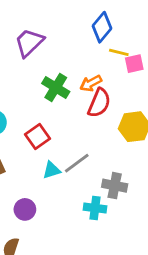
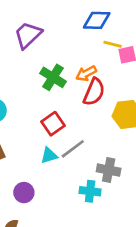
blue diamond: (102, 27) -> (97, 20), turned 52
red square: (38, 137) -> (53, 124), moved

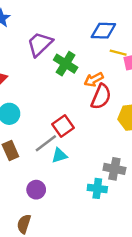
green cross: (53, 77) -> (66, 64), moved
gray line: (73, 149) -> (46, 143), moved

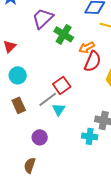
cyan triangle: (59, 155) -> (59, 109), turned -40

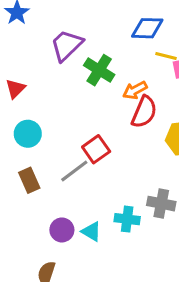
cyan triangle: (59, 109) -> (91, 232), moved, turned -32
cyan cross: (90, 136) -> (127, 219), moved

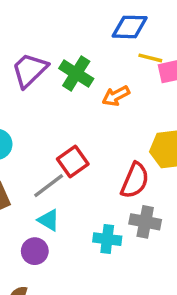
purple trapezoid: (67, 45) -> (30, 70), moved
red semicircle: (144, 112) -> (135, 180), moved
cyan triangle: (91, 232) -> (49, 220), moved

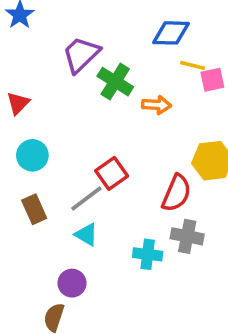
purple trapezoid: (30, 70) -> (81, 55), moved
orange arrow: (116, 96) -> (157, 105), turned -148
purple circle: (35, 251) -> (72, 283), moved

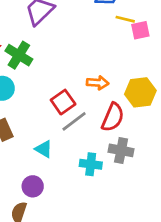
green cross: (115, 82) -> (19, 55), moved
orange arrow: (157, 105) -> (98, 83), moved
gray line: (86, 199) -> (74, 121), moved

